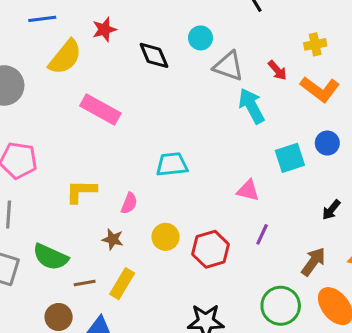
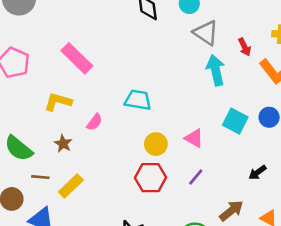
pink rectangle: (100, 110) -> (77, 58), moved
cyan square: (290, 158) -> (235, 121), turned 30
yellow circle: (166, 237) -> (156, 144), moved
brown star: (113, 239) -> (63, 144), moved

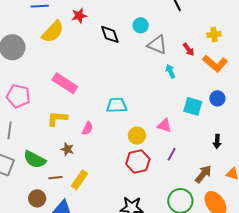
cyan arrow: (216, 70) -> (170, 71), size x0.6
black arrow: (257, 172) -> (217, 141), turned -40

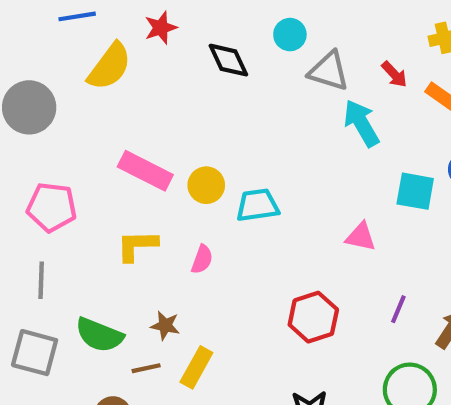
cyan arrow: (170, 71) -> (361, 123), size x1.6
yellow circle: (137, 136) -> (206, 185), moved
brown star: (67, 149) -> (165, 326), moved
purple line: (172, 154) -> (398, 309), moved

